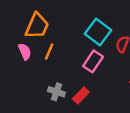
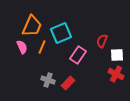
cyan square: (98, 32) -> (61, 33), moved, turned 30

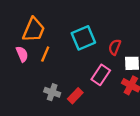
cyan square: (61, 33) -> (83, 38), moved
pink rectangle: (78, 55) -> (101, 75), moved

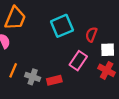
orange line: (45, 54) -> (13, 70), moved
red rectangle: (75, 96) -> (54, 80), turned 32

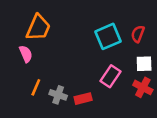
cyan square: (62, 26) -> (108, 36), moved
red semicircle: (91, 35) -> (138, 34), moved

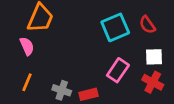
red semicircle: (138, 34) -> (147, 25), turned -56
orange line: (36, 87) -> (27, 82), moved

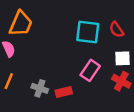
cyan square: (115, 27) -> (88, 32), turned 30

